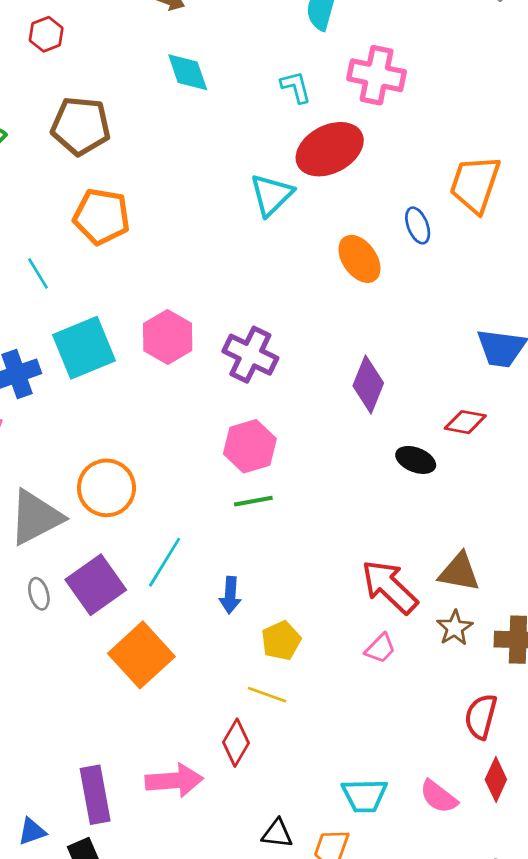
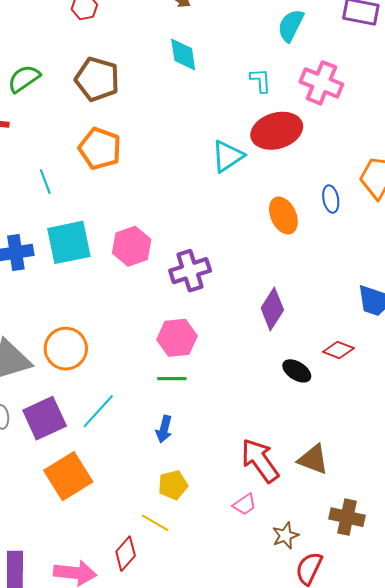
purple cross: (250, 355) -> (190, 271), turned 36
blue arrow: (230, 595) -> (164, 429), moved
brown star: (455, 628) -> (285, 536), moved

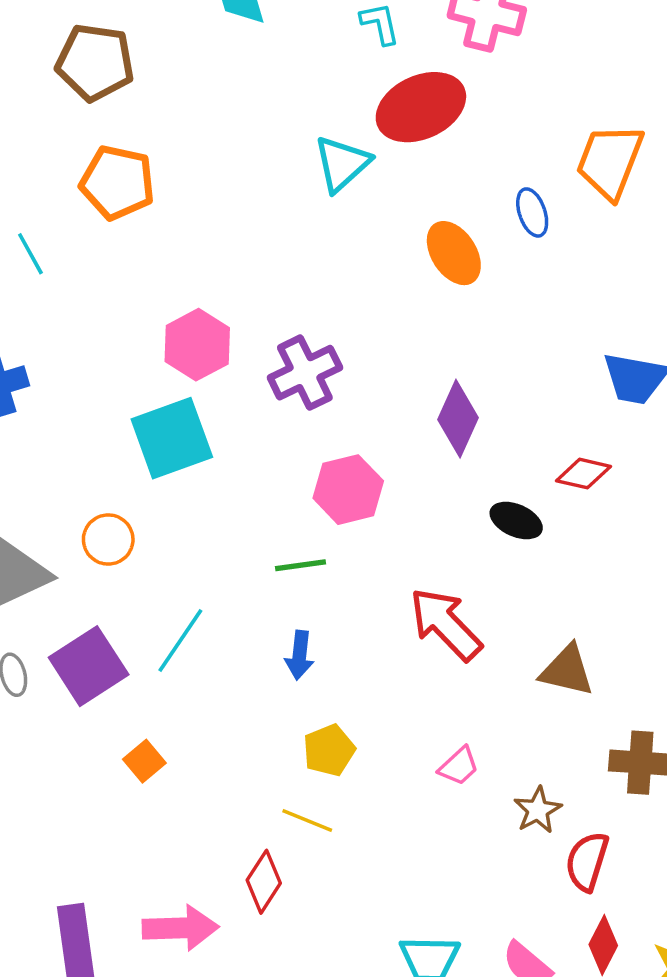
cyan square: (69, 242) -> (172, 438), moved
pink hexagon: (177, 338) -> (348, 490), moved
orange circle: (66, 349) -> (108, 539), size x0.7
red arrow: (260, 460) -> (446, 624), moved
orange square: (68, 476) -> (144, 761), size x0.5

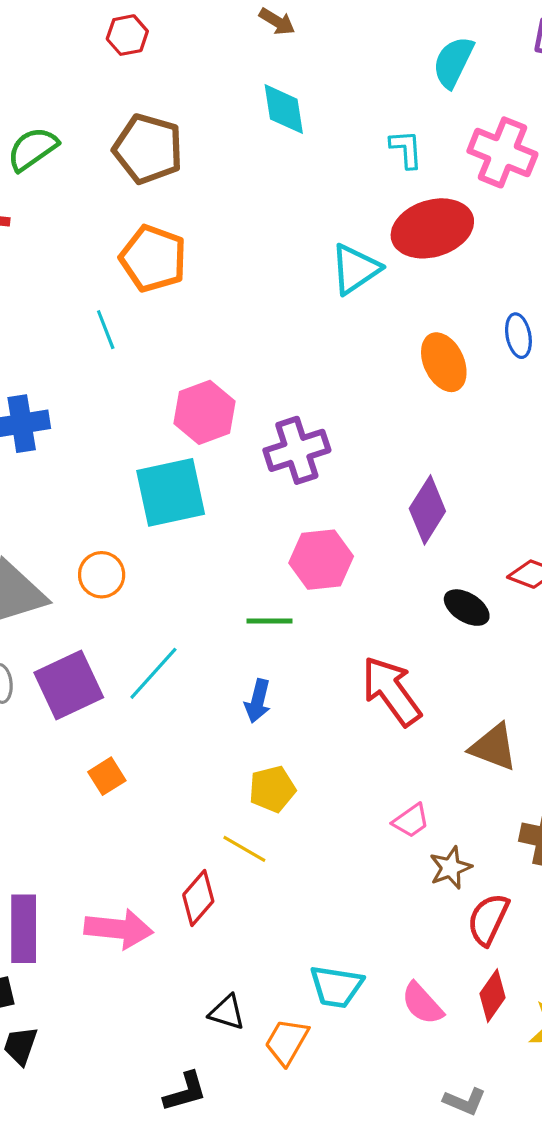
cyan line: (30, 254) -> (106, 330), moved
pink trapezoid: (459, 766) -> (411, 821), moved

